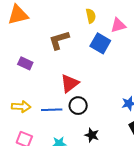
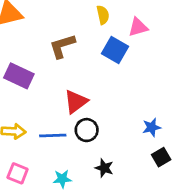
purple rectangle: (25, 63) -> (19, 76), size x1.5

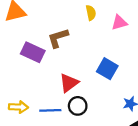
blue square: (115, 50) -> (107, 69), moved
purple rectangle: (19, 76) -> (33, 52), moved

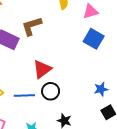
blue square: (107, 69) -> (94, 39), moved

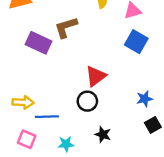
red triangle: (42, 69) -> (96, 76), moved
blue line: (24, 95) -> (47, 117), moved

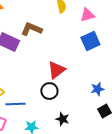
brown L-shape: (66, 27) -> (31, 29), turned 40
blue square: (136, 42) -> (90, 41), turned 36

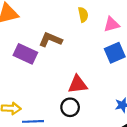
red triangle: (56, 70) -> (78, 84), turned 30

